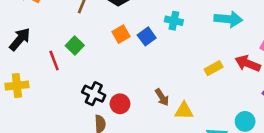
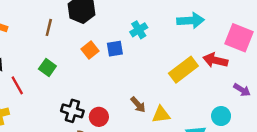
cyan cross: (174, 21) -> (139, 30), turned -35
blue square: (147, 36) -> (115, 49), turned 35
red line: (54, 60) -> (17, 85), moved
yellow rectangle: (214, 68) -> (183, 70), size x1.6

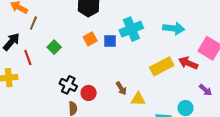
brown line: (49, 27) -> (33, 23), moved
cyan cross: (139, 30) -> (131, 29), size x1.6

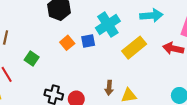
yellow rectangle: (162, 66) -> (134, 48), moved
brown arrow: (121, 88) -> (109, 88), turned 48

